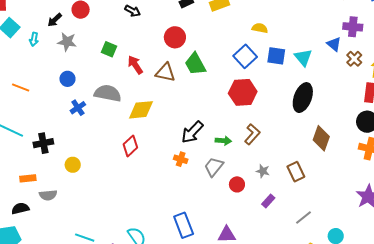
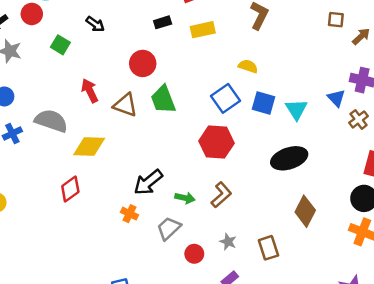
green square: (109, 49) -> (60, 45), moved
black ellipse: (303, 98) -> (289, 158), turned 44

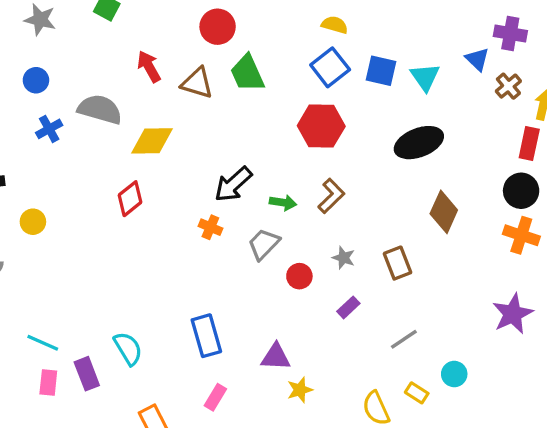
yellow semicircle: (248, 66) -> (335, 25), moved

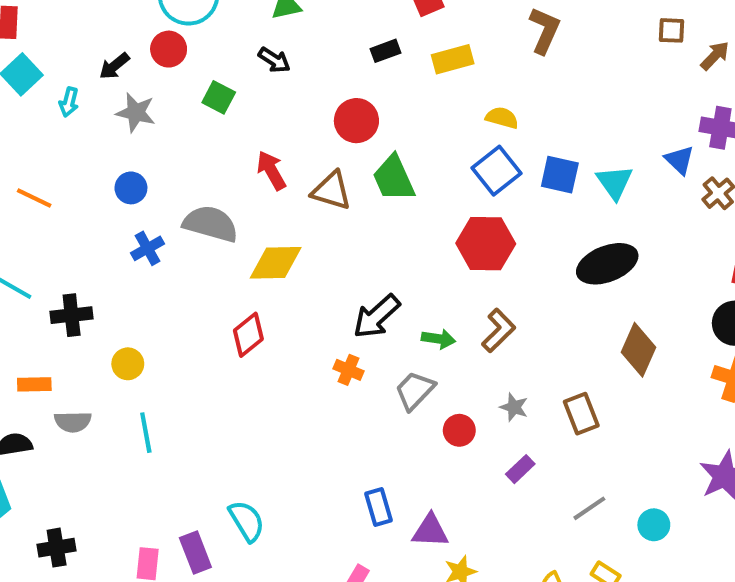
blue rectangle: (206, 336) -> (379, 507), moved, size x0.7
cyan line: (43, 343) -> (146, 433), moved, turned 56
cyan circle: (454, 374) -> (654, 525), moved

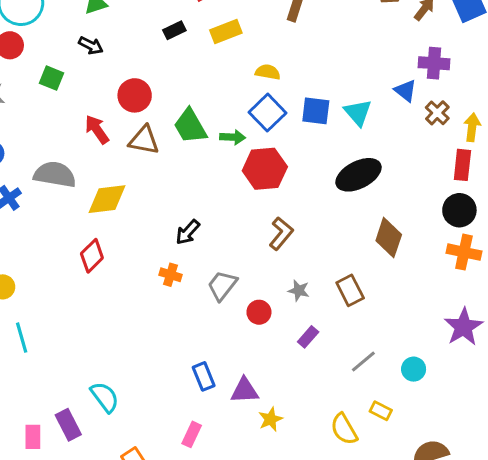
red circle: (356, 121) -> (135, 95), moved
black arrow: (377, 316) -> (188, 232), size x0.7
green arrow: (439, 339) -> (233, 137), moved

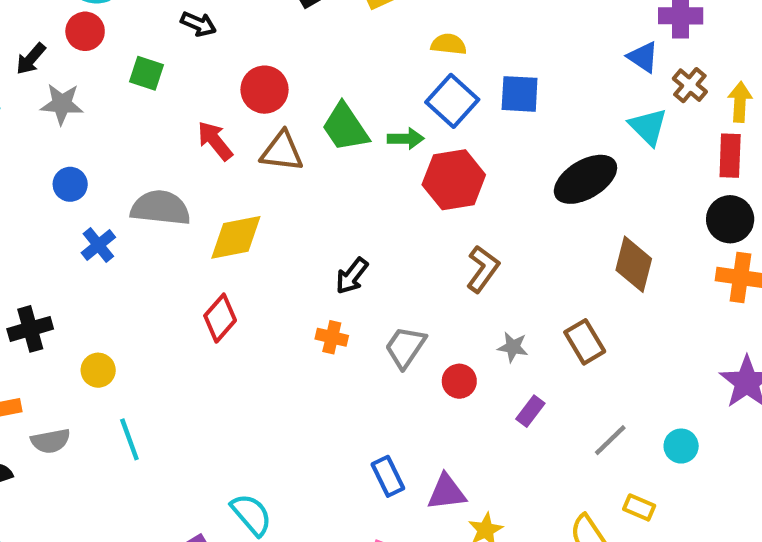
cyan triangle: (358, 113) -> (648, 127), moved

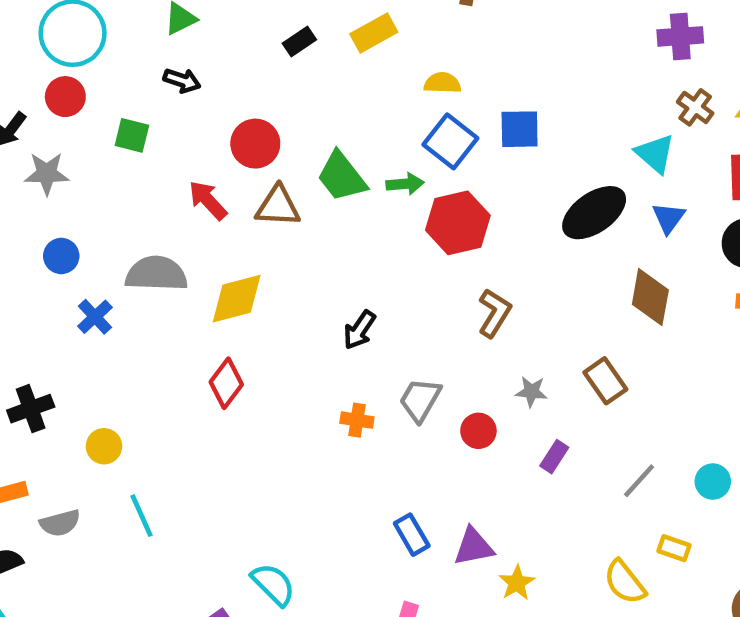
blue triangle: (643, 57) -> (669, 218), moved, turned 36
orange cross: (332, 337) -> (357, 420), moved

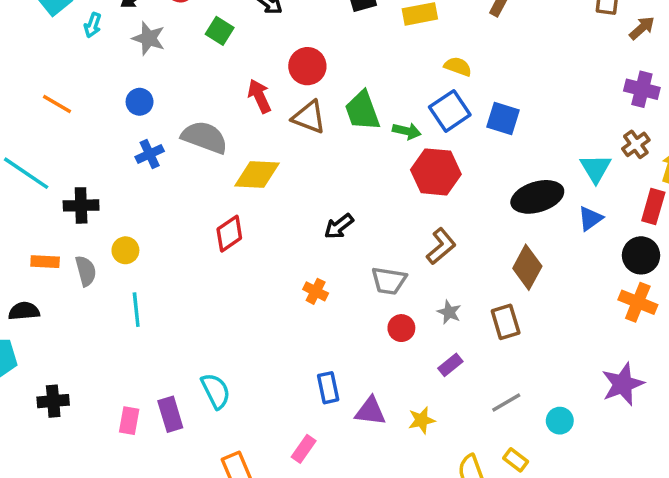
brown diamond: (650, 297) -> (527, 267), moved
gray trapezoid: (420, 400) -> (389, 281), moved, turned -129
gray semicircle: (60, 523) -> (86, 271), moved, turned -108
yellow star: (517, 583) -> (422, 420), moved

